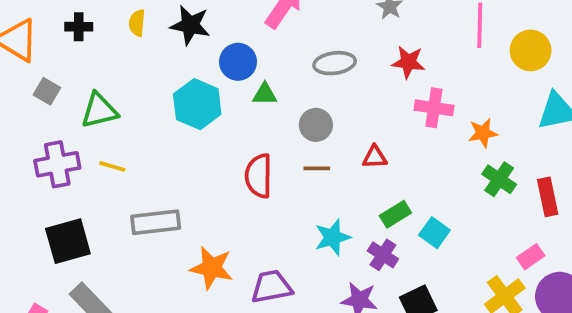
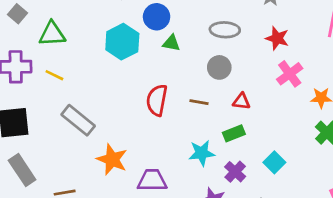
pink cross: (434, 108) -> (290, 74), turned 35
gray circle: (316, 125) -> (219, 67), moved
green rectangle: (395, 214) -> (234, 133), moved
gray rectangle: (156, 222) -> (78, 120), turned 36

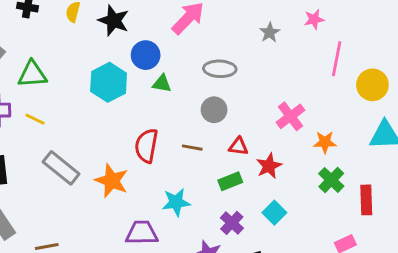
red star: (277, 38) -> (269, 166), moved, turned 30
cyan star: (202, 153) -> (176, 202), moved
orange star: (112, 159) -> (112, 181), moved

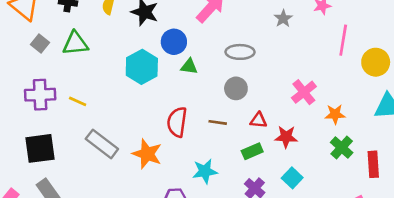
green triangle: (32, 74) -> (75, 44), moved
red star: (269, 166) -> (286, 137), turned 30

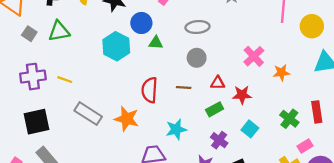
green cross: (342, 147) -> (289, 119), moved

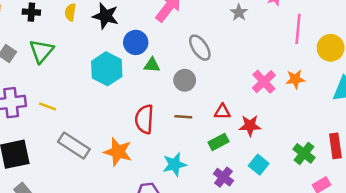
gray ellipse: (197, 27) -> (200, 48), turned 60
green triangle: (59, 31) -> (41, 51), turned -40
gray circle: (197, 58) -> (185, 80), moved
orange star: (281, 73) -> (295, 79), moved

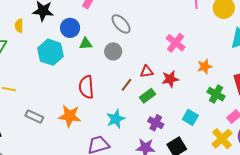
yellow semicircle: (70, 12) -> (19, 26), moved
orange star: (295, 79) -> (205, 67), moved
brown line: (183, 117) -> (127, 85), moved, turned -48
gray rectangle: (74, 145) -> (34, 116), size x0.7
cyan square: (259, 165) -> (190, 117), moved

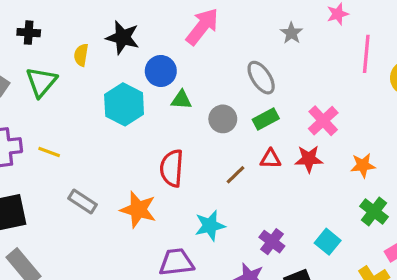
gray ellipse: (121, 24) -> (261, 78), moved
red star: (170, 79) -> (309, 159), moved
green rectangle: (147, 96) -> (266, 119), moved

